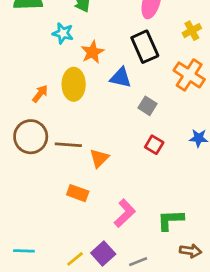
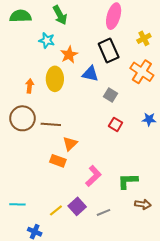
orange arrow: (40, 94) -> (30, 86), turned -32
orange triangle: (99, 158) -> (70, 144), moved

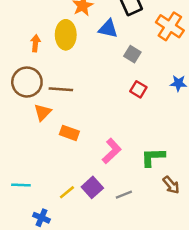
orange triangle: (70, 144) -> (43, 112), moved
brown arrow: (143, 204) -> (171, 185), turned 42

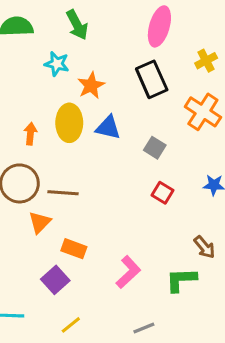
blue triangle: (108, 29) -> (108, 127), moved
brown arrow: (171, 185) -> (204, 247), moved
purple square: (92, 187) -> (55, 280), moved

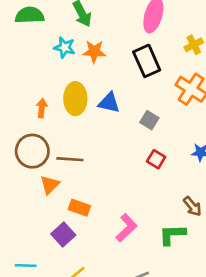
orange star: (91, 86) -> (94, 52), moved, turned 30

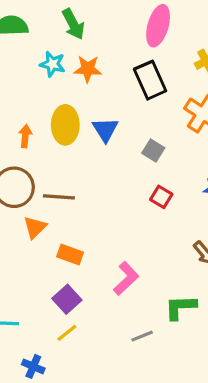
blue triangle: (109, 103) -> (105, 130), turned 45
purple square: (63, 235) -> (67, 299), moved
green L-shape: (172, 235) -> (180, 307), moved

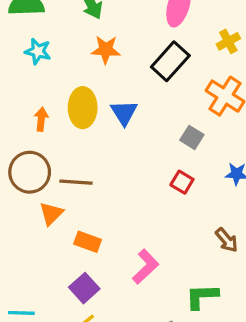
cyan star: (52, 64) -> (38, 51), moved
black rectangle: (150, 80) -> (170, 61), turned 66
gray square: (153, 150) -> (192, 137), moved

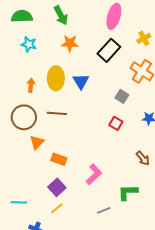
brown line: (76, 182) -> (57, 113), moved

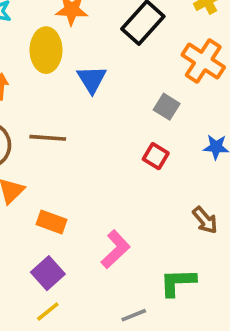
yellow ellipse: (56, 78) -> (46, 50), moved

